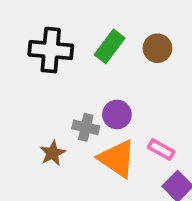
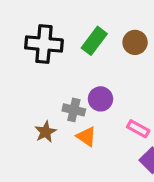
orange triangle: (117, 159) -> (86, 137), moved, size x0.6

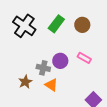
black cross: (44, 44) -> (24, 26), turned 30
pink rectangle: (138, 129) -> (84, 58), moved

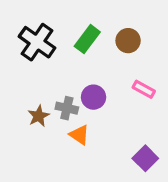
pink rectangle: (84, 58) -> (144, 89), moved
brown star: (25, 82) -> (39, 116), moved

